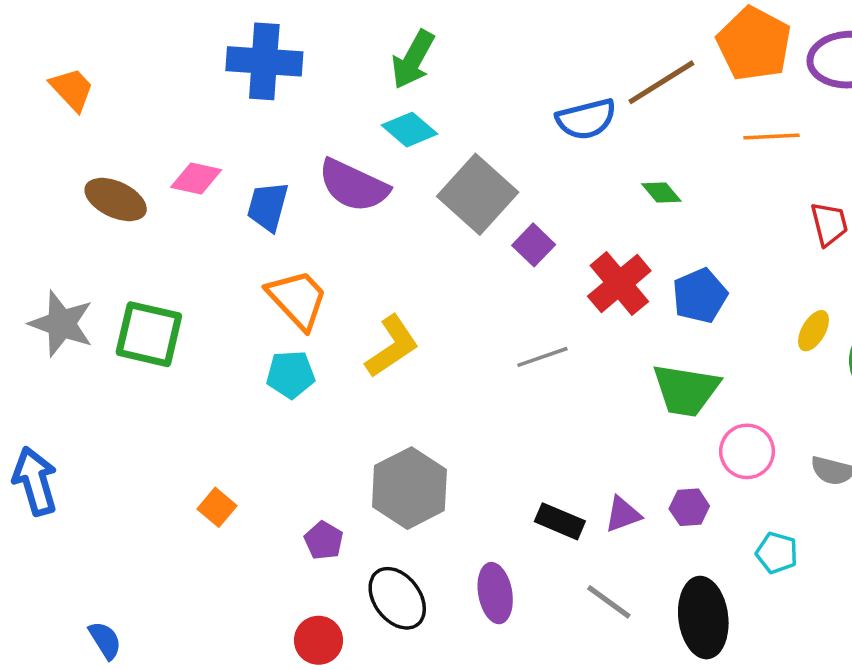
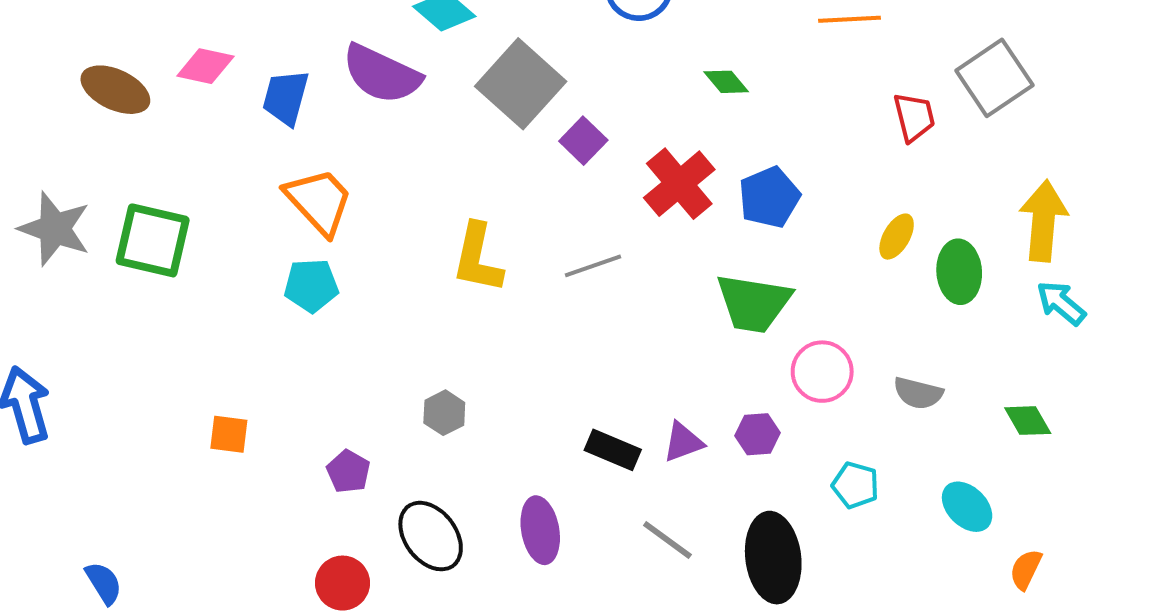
yellow L-shape: (392, 346) -> (478, 258), moved, turned 136
gray hexagon: (409, 488) -> (444, 413), size x0.5
orange square: (217, 507) -> (229, 434), turned -33

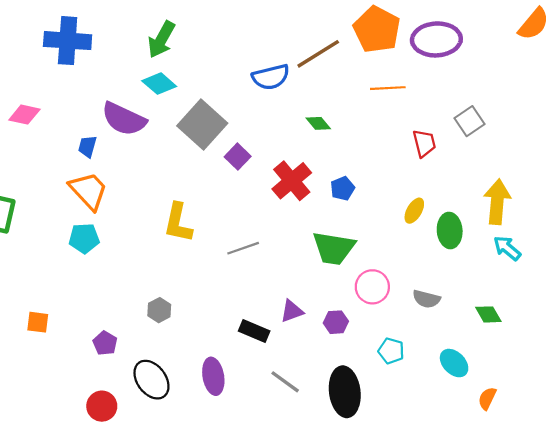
gray square: (994, 78) -> (470, 121), size x0.7
blue trapezoid: (286, 98) -> (87, 147), moved, size x0.7
blue pentagon: (769, 197) -> (343, 189), size x0.7
gray line: (593, 266) -> (243, 248), moved
purple triangle: (683, 442) -> (292, 311), moved

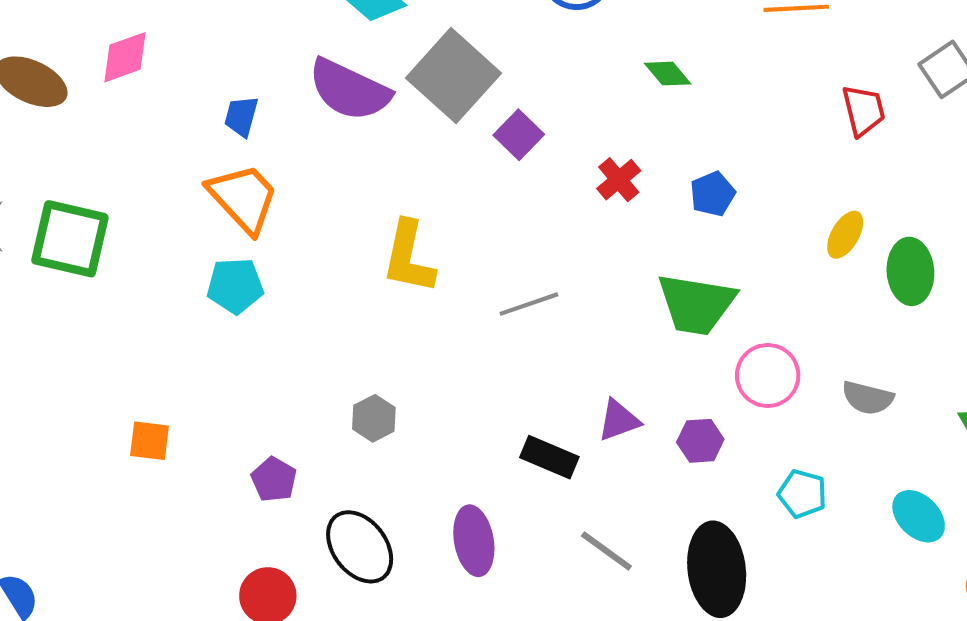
pink diamond: (24, 115) -> (125, 57), turned -32
purple semicircle: (124, 119) -> (349, 90), moved
red cross: (292, 181) -> (619, 180), size x0.6

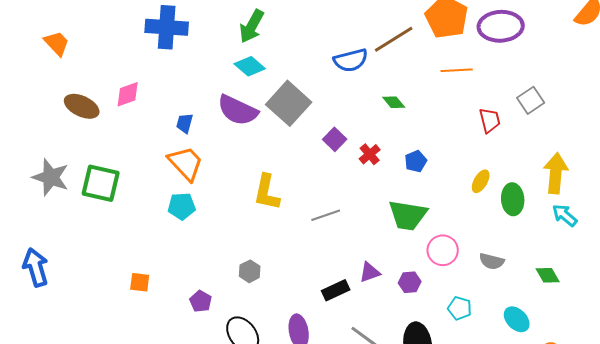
purple square: (519, 135) -> (335, 139), moved
black rectangle: (549, 457) -> (336, 290), turned -48

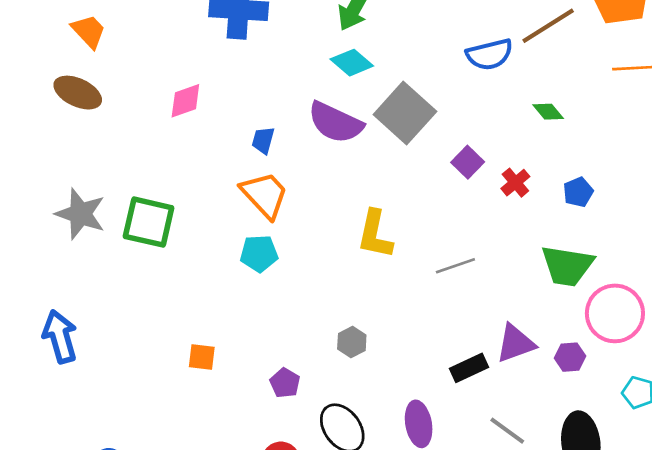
brown ellipse: (82, 106) -> (78, 93), moved
pink circle: (443, 250) -> (615, 313), size x1.4
purple triangle: (370, 272) -> (515, 343), size x1.4

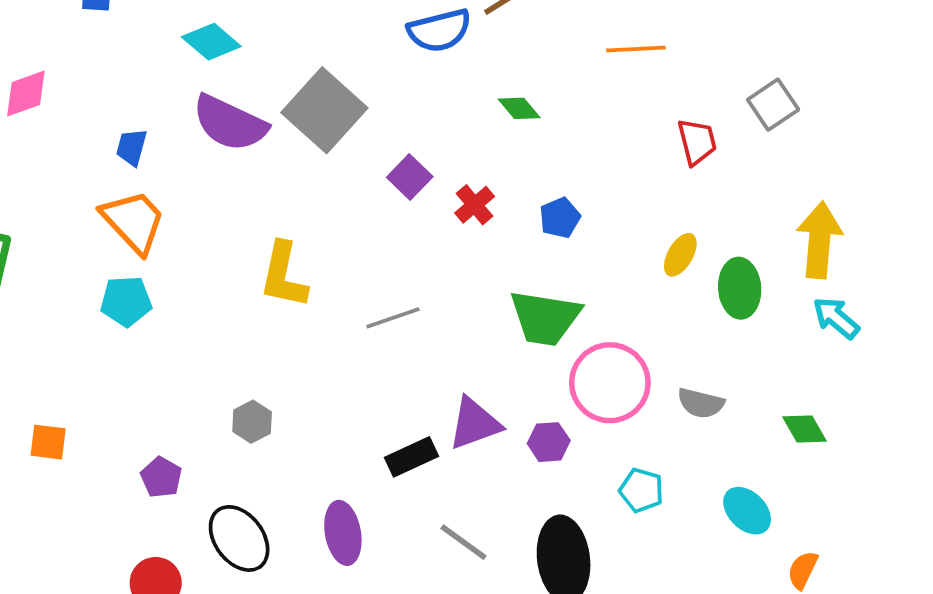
cyan diamond: (352, 63) -> (211, 42), moved

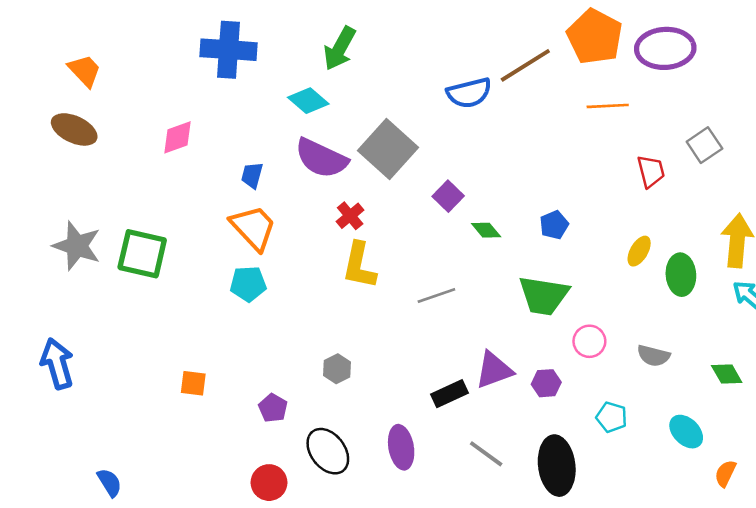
green diamond: (519, 108) -> (486, 230), moved
red cross: (475, 205) -> (350, 216), moved
pink circle: (610, 383) -> (589, 341), size x0.6

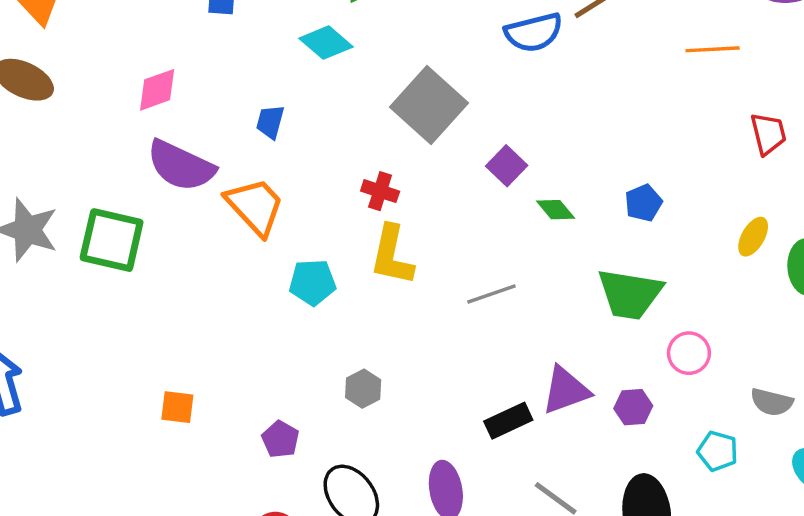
purple semicircle: (321, 158) -> (181, 166), moved
blue trapezoid: (252, 175) -> (270, 122), moved
red cross: (350, 216) -> (380, 191), turned -32
cyan pentagon: (248, 284) -> (312, 282), moved
gray semicircle: (653, 356) -> (772, 402), moved

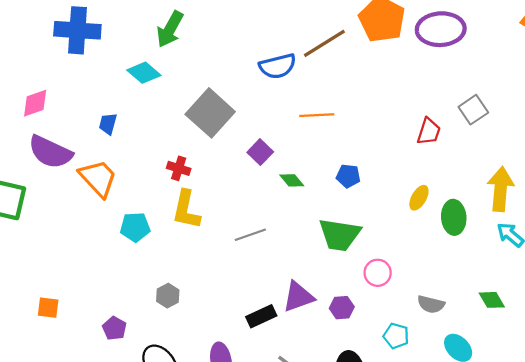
orange line: (713, 49) -> (317, 115), moved
red trapezoid: (768, 134) -> (429, 131), turned 32
blue pentagon: (643, 203) -> (348, 176), turned 30

